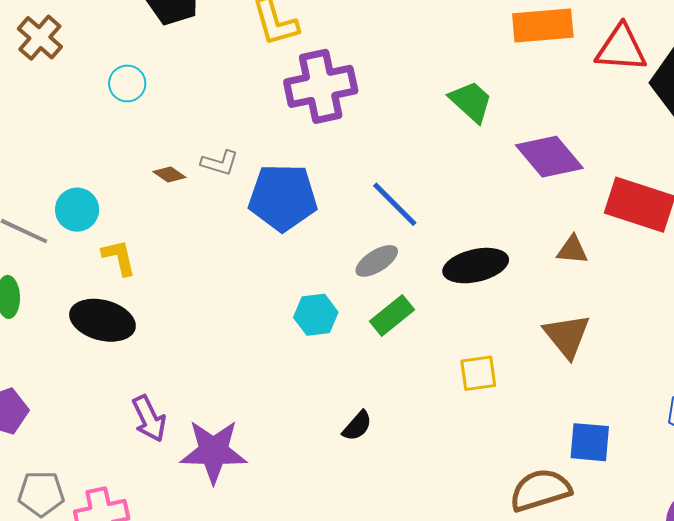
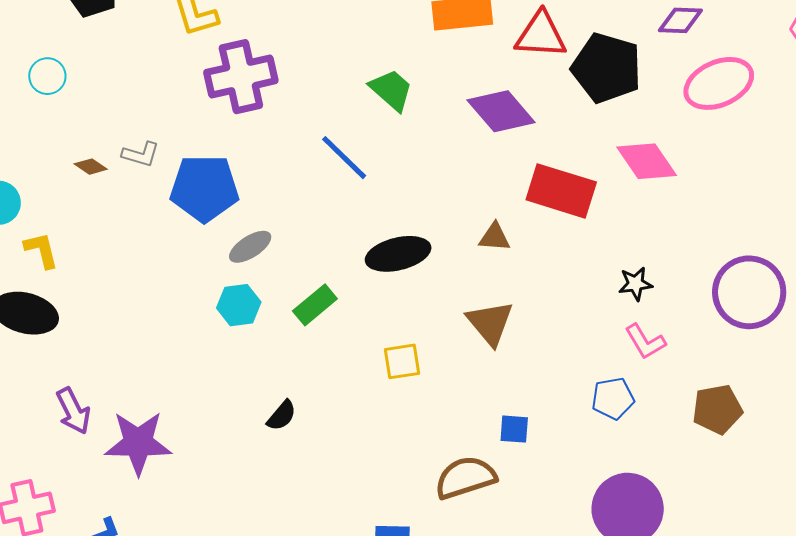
purple diamond: (549, 157) -> (501, 111), moved
blue line: (395, 204) -> (344, 158), moved
gray ellipse: (377, 261) -> (250, 247), moved
blue square: (590, 442) -> (514, 429), size x0.7

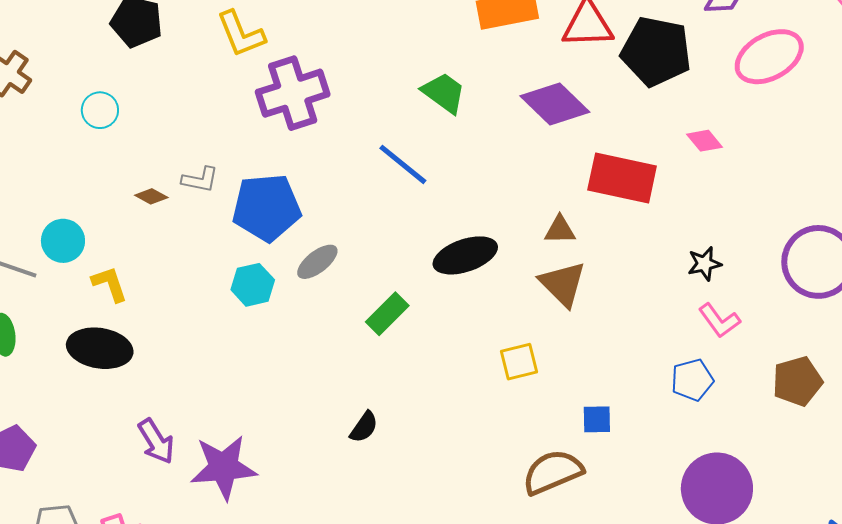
pink diamond: (647, 161) -> (704, 141), size x0.6
cyan hexagon: (239, 305) -> (253, 285), moved
brown triangle: (490, 323) -> (563, 284), moved
yellow square: (402, 361) -> (519, 362), moved

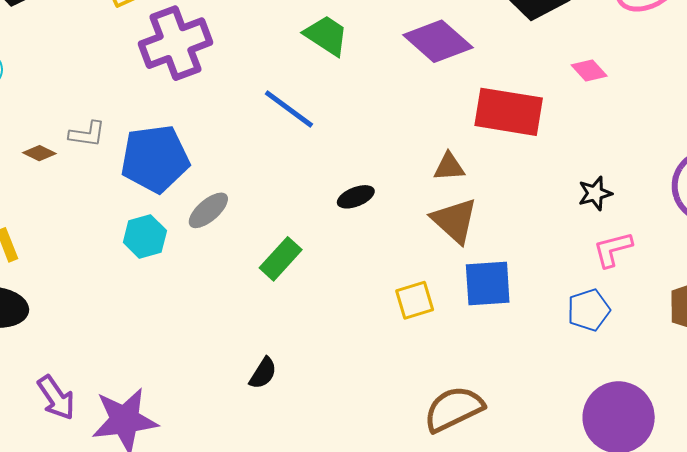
black ellipse: (465, 255) -> (356, 197), size x0.6
pink L-shape: (719, 320) -> (613, 249), turned 114
blue square: (597, 419) -> (488, 283), moved, size x1.6

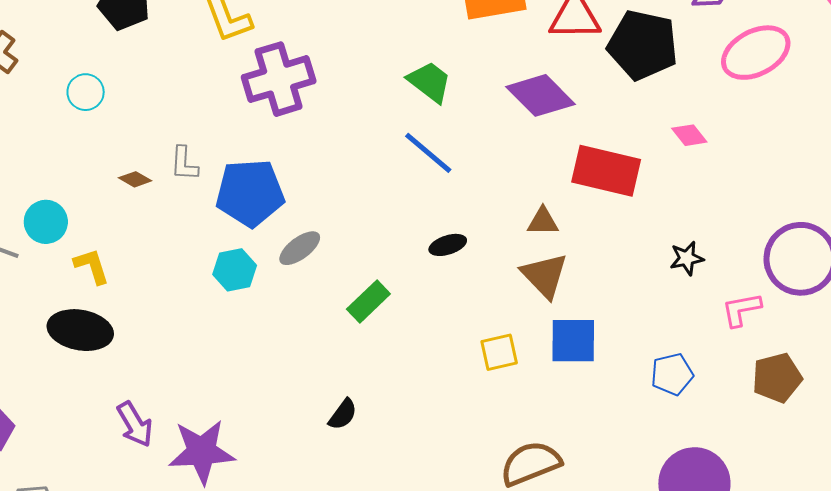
blue line: (289, 109) -> (428, 153), moved
gray L-shape: (87, 134) -> (184, 164), turned 81
pink L-shape: (613, 249) -> (741, 310), moved

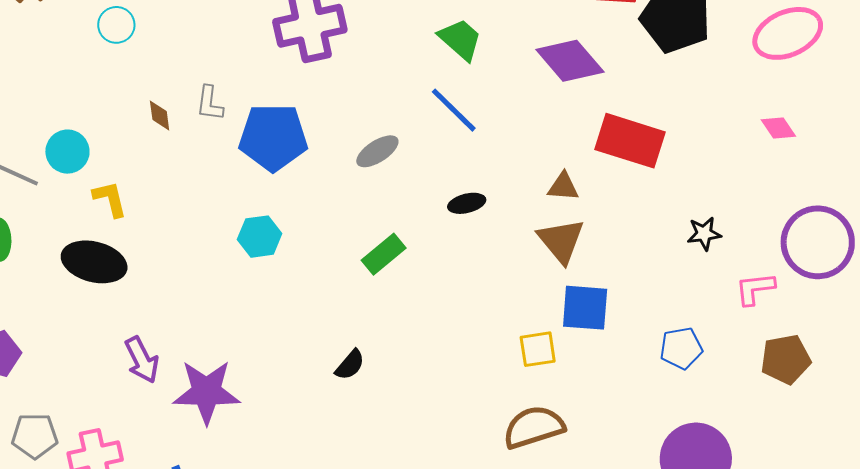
pink diamond: (689, 135) -> (778, 128), moved
brown diamond: (135, 179) -> (160, 115), turned 48
gray ellipse: (300, 248) -> (377, 151), moved
cyan hexagon: (235, 270) -> (260, 237), moved
yellow square: (499, 352) -> (538, 349), moved

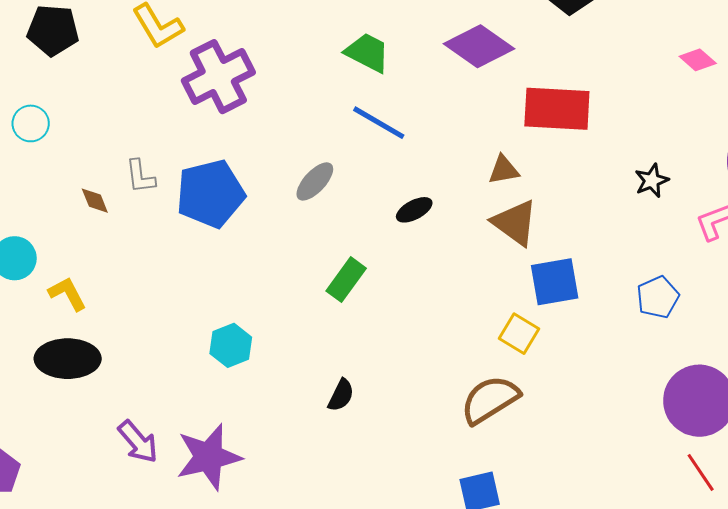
cyan hexagon: (260, 237) -> (231, 345), moved
yellow square: (538, 349) -> (519, 334), turned -36
brown semicircle: (534, 427) -> (490, 400), moved

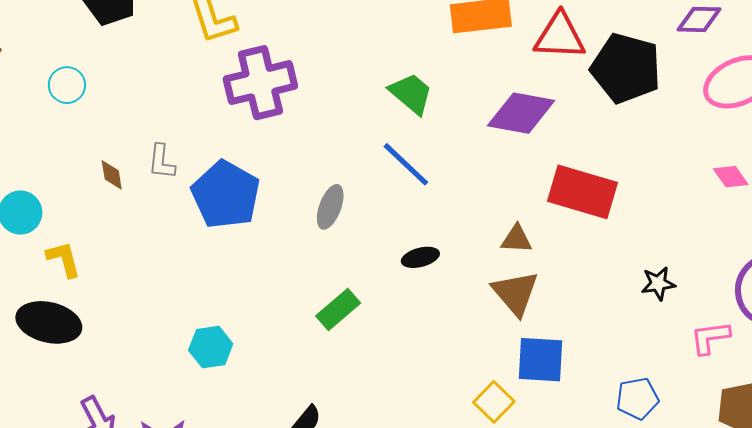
purple diamond: (479, 46) -> (521, 113), turned -38
gray ellipse: (315, 181) -> (330, 207), turned -36
blue pentagon: (210, 194) -> (226, 195), turned 30

